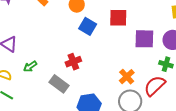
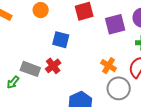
blue square: (88, 26) -> (61, 40), moved
gray rectangle: (59, 84) -> (30, 69), moved

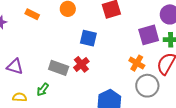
purple square: (115, 24) -> (149, 35), moved
green arrow: (13, 82) -> (43, 90), moved

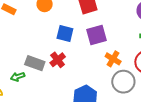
purple square: (149, 35) -> (96, 35), moved
green arrow: (43, 90) -> (18, 77), moved, turned 32

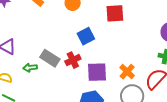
blue square: (65, 33) -> (86, 36), turned 36
purple square: (96, 35) -> (97, 72), moved

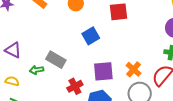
red cross: (73, 60) -> (75, 86), moved

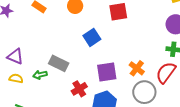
yellow semicircle: (12, 81) -> (16, 78), moved

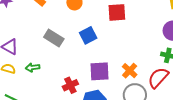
gray rectangle: (59, 63) -> (54, 38), moved

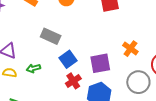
blue square: (88, 35) -> (68, 59), moved
orange cross: (130, 71) -> (130, 49), moved

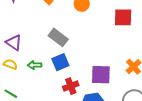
blue square: (68, 59) -> (60, 62), moved

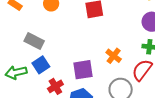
green arrow: (35, 65) -> (16, 73), size x1.5

